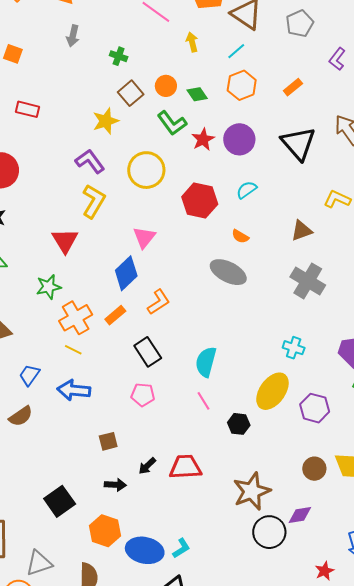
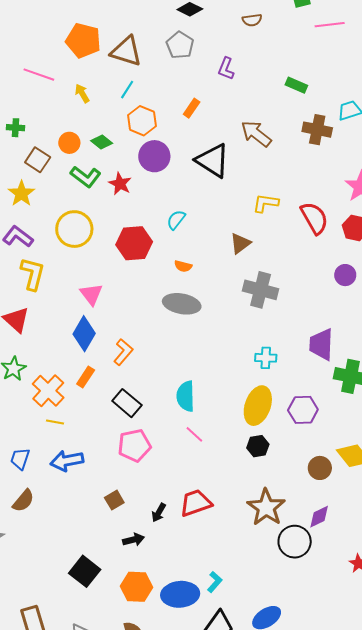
purple circle: (239, 139) -> (154, 156), moved
pink pentagon: (143, 395) -> (134, 445), size x1.4
black hexagon: (239, 424) -> (258, 446), moved

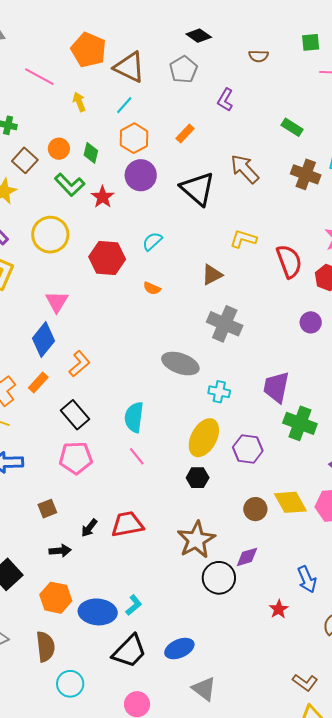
green diamond: (102, 142) -> (91, 153), turned 55
gray ellipse: (182, 304) -> (180, 364), moved

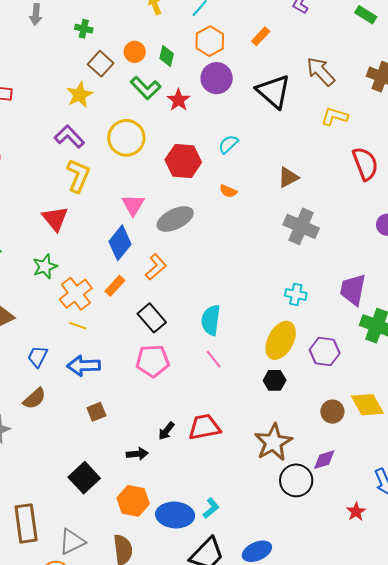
green rectangle: (292, 127) -> (366, 15), moved
yellow L-shape: (243, 239) -> (334, 117), moved
gray ellipse: (180, 364) -> (175, 219), moved, turned -45
brown square: (47, 509) -> (96, 412), moved

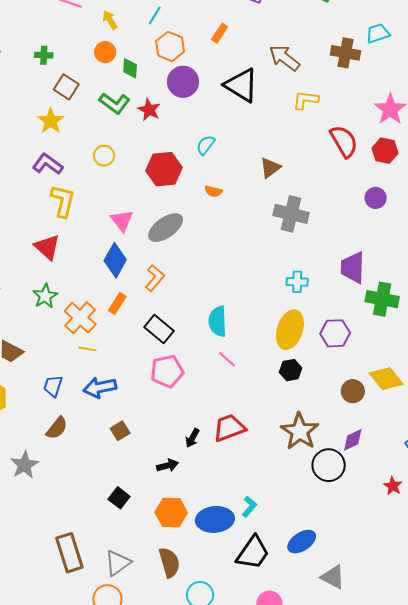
orange circle: (135, 52) -> (105, 52), moved
yellow circle: (126, 138) -> (104, 156), size x0.6
black square: (84, 478) -> (119, 498), size x0.7

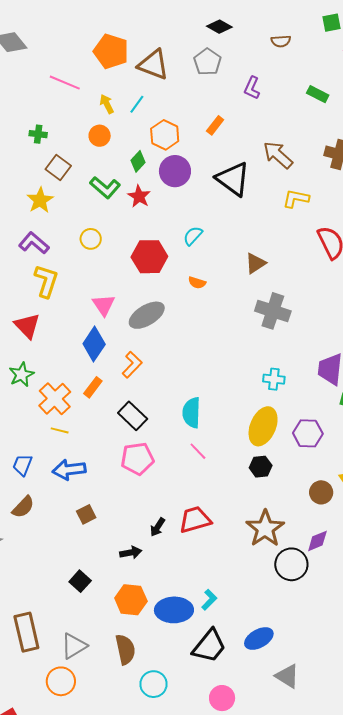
cyan line: (155, 15) -> (137, 104), moved
green diamond: (130, 68) -> (138, 161), moved, turned 35

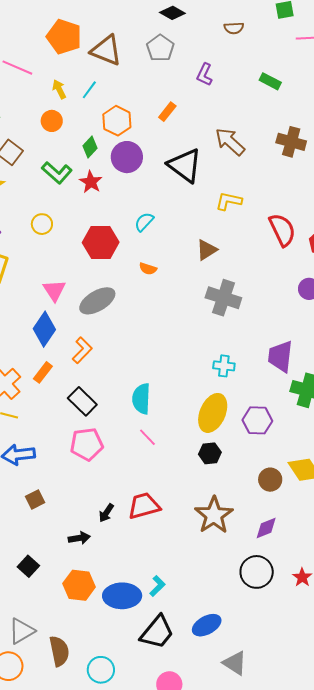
yellow L-shape: (296, 198) -> (229, 201), moved
black circle: (291, 564) -> (257, 572), moved
brown semicircle: (125, 649) -> (59, 651), moved

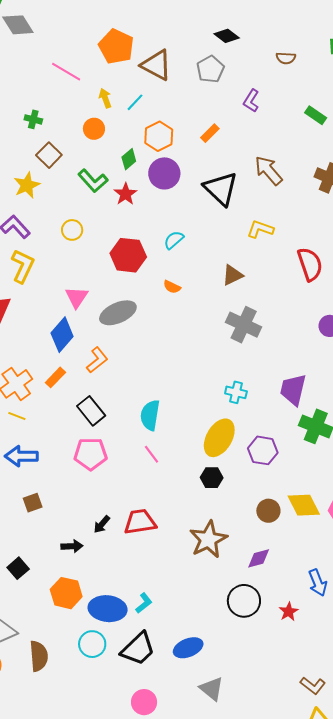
cyan circle: (101, 670) -> (92, 644), moved

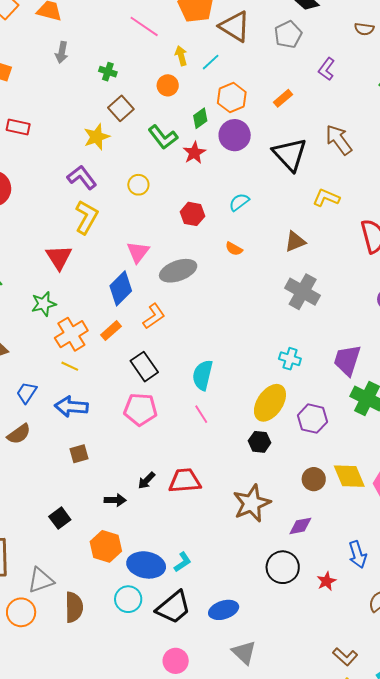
red hexagon: (128, 255) -> (193, 214), size x0.7

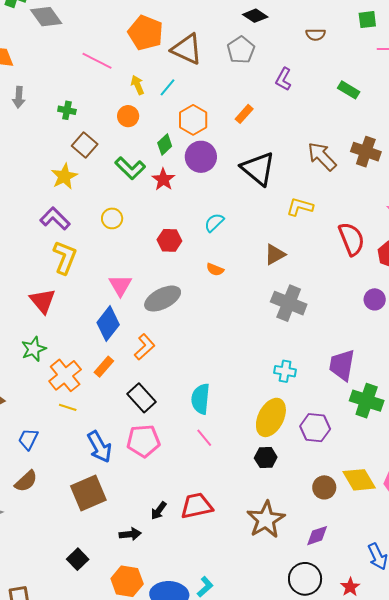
brown arrow: (339, 140) -> (322, 156), moved
blue arrow: (71, 407) -> (99, 447), moved, turned -116
brown square: (79, 454) -> (88, 493), size x1.8

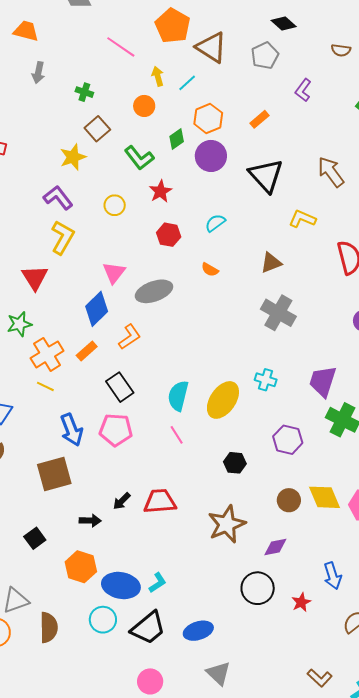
red star: (163, 179) -> (161, 191), moved
yellow ellipse: (271, 417) -> (223, 400), moved

